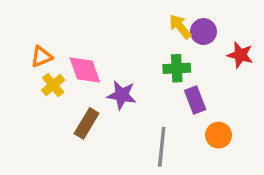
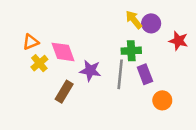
gray line: (162, 147) -> (120, 74), moved

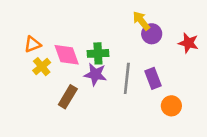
purple circle: (151, 23) -> (152, 34), moved
green cross: (131, 51) -> (98, 53), moved

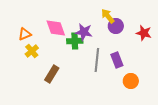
pink diamond: (67, 55) -> (56, 28), moved
purple star: (95, 74) -> (84, 32), moved

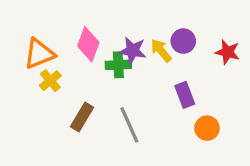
yellow arrow: (108, 16) -> (161, 51), moved
pink diamond: (56, 28) -> (88, 44), turned 40
orange triangle: (25, 34) -> (39, 54), size x1.5
gray line: (97, 60) -> (129, 125), moved, turned -30

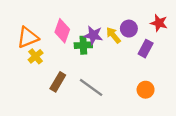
red star: (228, 52) -> (159, 23), moved
purple rectangle: (185, 95) -> (146, 49), moved, turned 49
gray line: (129, 125) -> (91, 87), turned -30

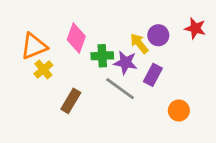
purple star: (93, 35) -> (125, 63), moved
purple rectangle: (146, 49) -> (153, 75), moved
gray line: (91, 87) -> (120, 89), moved

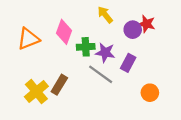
red star: (195, 28) -> (146, 24), moved
yellow arrow: (139, 43) -> (105, 15), moved
yellow cross: (43, 69) -> (36, 92), moved, size x1.5

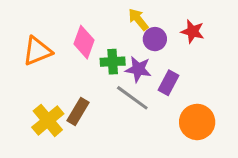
purple circle: (133, 30) -> (155, 39), moved
orange circle: (150, 93) -> (197, 122), size x1.5

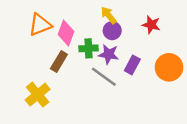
purple circle: (155, 39) -> (112, 31), moved
orange triangle: (37, 51) -> (40, 25), moved
brown rectangle: (78, 111) -> (59, 61), moved
orange circle: (197, 122) -> (169, 67), moved

